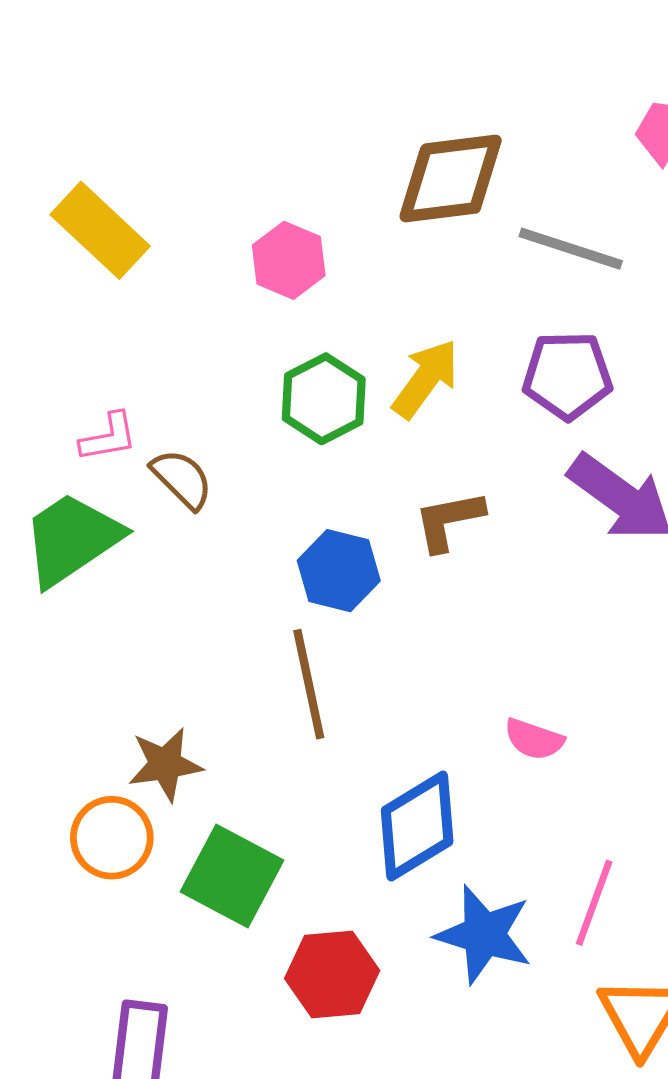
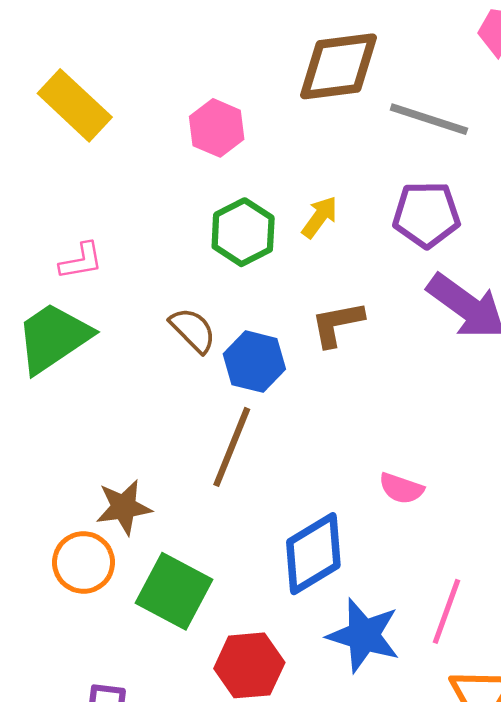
yellow arrow: (426, 379) -> (320, 217), size x0.7
brown semicircle: (182, 479) -> (193, 330), moved
brown line: (309, 684) -> (232, 447), turned 34

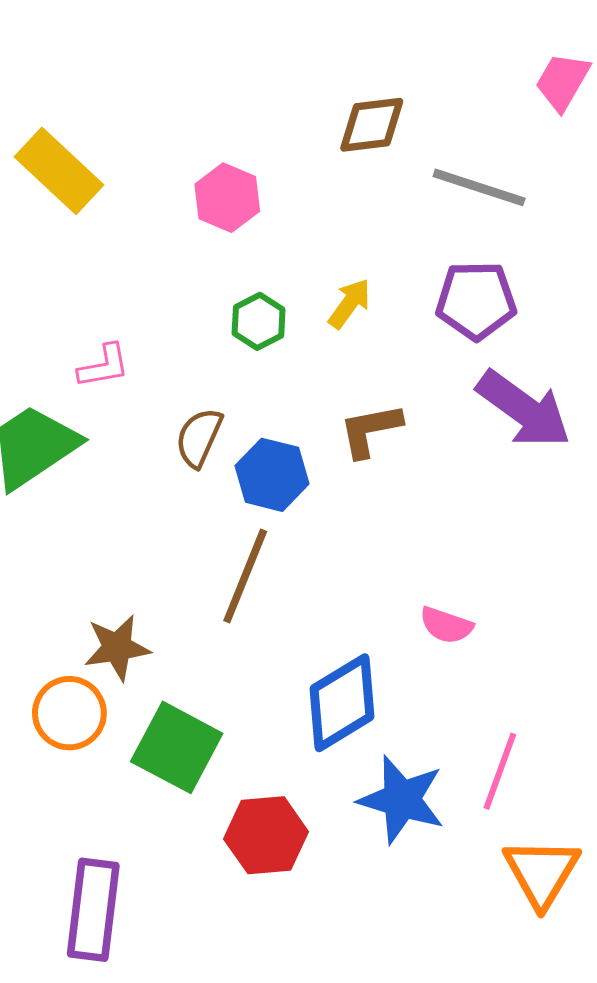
brown diamond: (338, 66) -> (372, 125), size x0.7
green hexagon: (243, 232) -> (259, 321), size x0.7
pink L-shape: (81, 261) -> (104, 366), moved
brown semicircle: (193, 330) -> (199, 438), turned -111

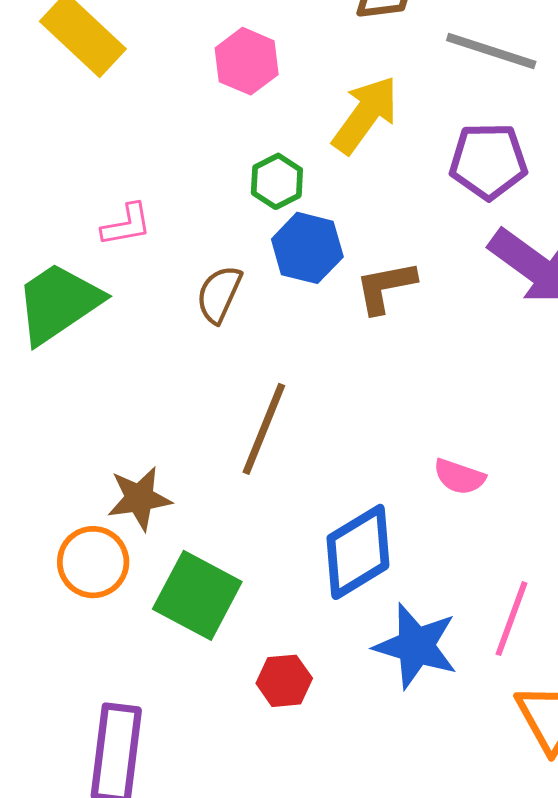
yellow arrow: (349, 303) -> (365, 115), moved, size x1.6
blue hexagon: (272, 475) -> (307, 248), moved
red hexagon: (266, 835) -> (284, 681), size x0.7

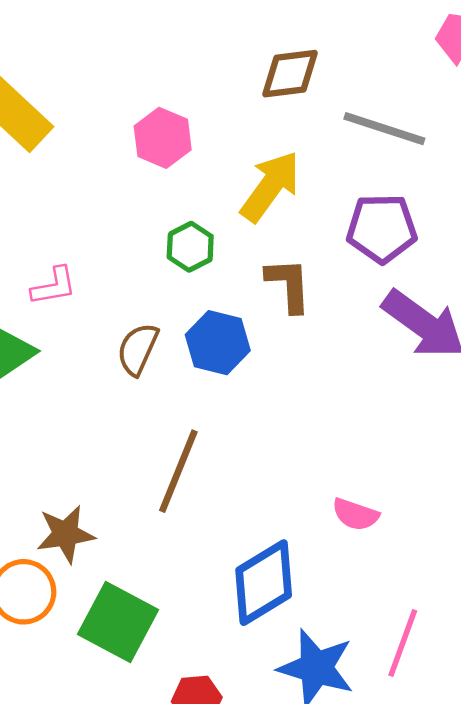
blue hexagon: (307, 248) -> (218, 343), moved
brown L-shape: (385, 287) -> (289, 285), moved, turned 98

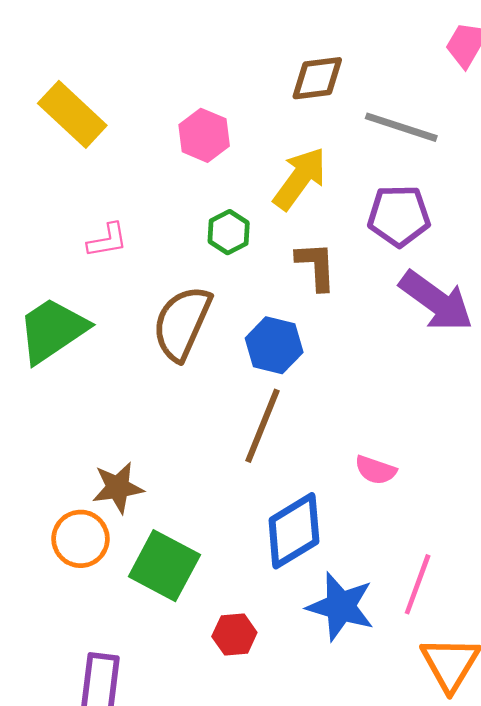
pink L-shape: (54, 286) -> (107, 240), moved
blue hexagon: (218, 343) -> (274, 345), moved
brown semicircle: (138, 349) -> (182, 323), size x1.6
brown line: (178, 471) -> (262, 426), moved

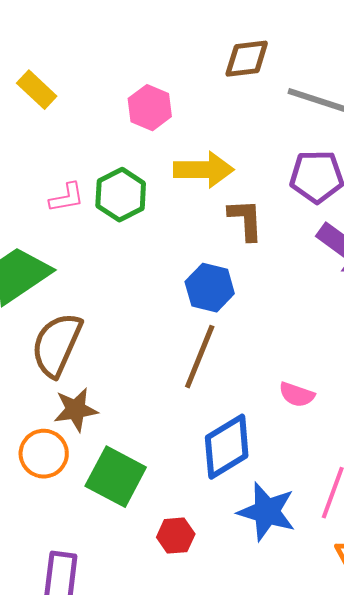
yellow rectangle: (72, 114) -> (37, 90), size x0.7
yellow arrow: (300, 178) -> (204, 170), moved, turned 54
green hexagon: (229, 232) -> (121, 195), moved, size x1.4
brown semicircle: (182, 323) -> (57, 345), moved

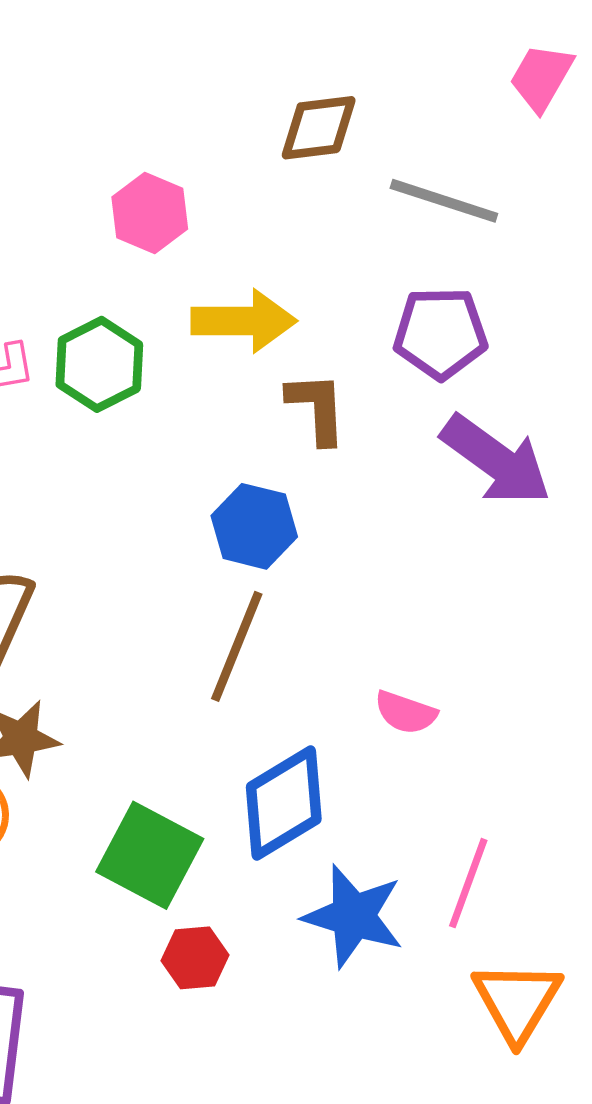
green square: (116, 477) -> (150, 855), moved

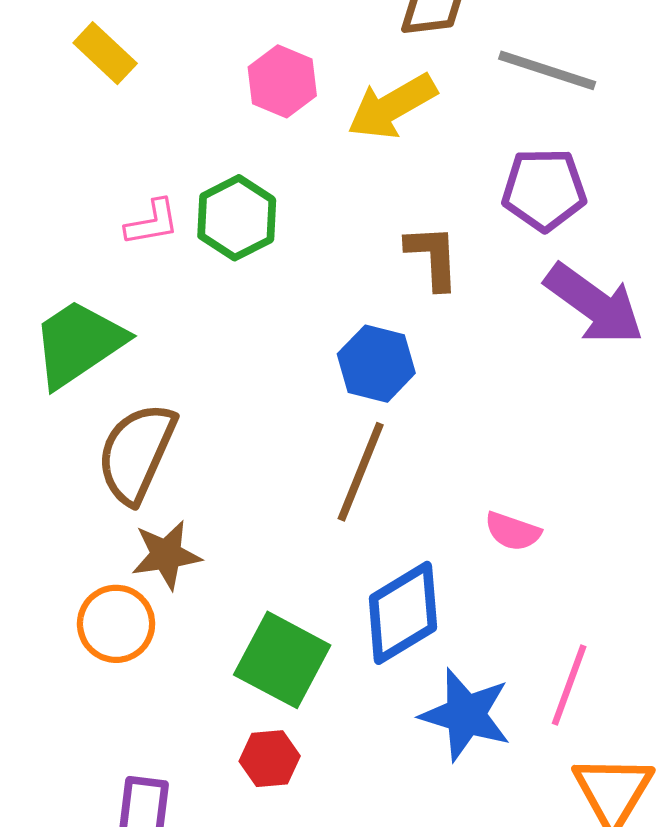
yellow arrow: (244, 321) -> (392, 106), moved, turned 150
red hexagon: (195, 958) -> (270, 759), moved

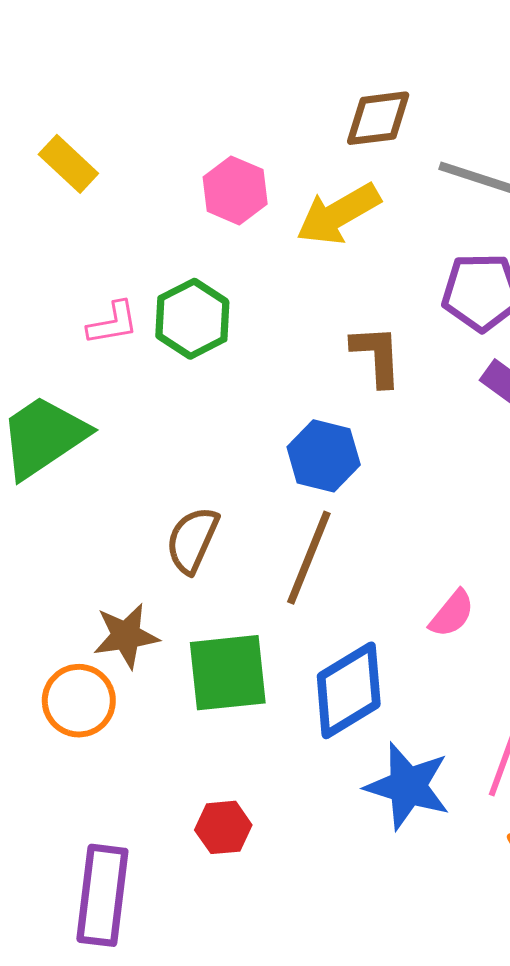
brown semicircle: (136, 453) -> (192, 540), moved, size x0.7
pink semicircle: (513, 531) -> (452, 614), turned -70
green square: (282, 660) -> (228, 673), moved, turned -34

